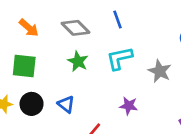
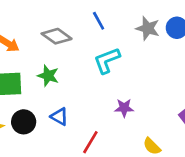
green star: (78, 61) -> (48, 76), moved
gray star: (160, 71) -> (148, 28), moved

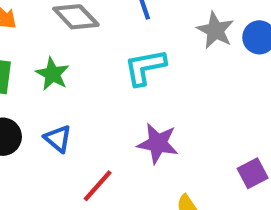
purple star: (124, 108) -> (158, 143), size x1.4

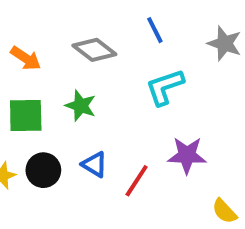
red line: (98, 186) -> (137, 181), moved

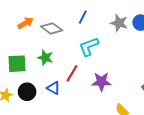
blue line: (155, 30) -> (83, 17), turned 56
orange arrow: (26, 58) -> (26, 23), moved, turned -63
red line: (137, 181) -> (72, 73), moved

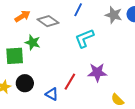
green star: (45, 58) -> (33, 42), moved
red line: (72, 73) -> (70, 82), moved
blue triangle: (54, 88) -> (52, 94), moved

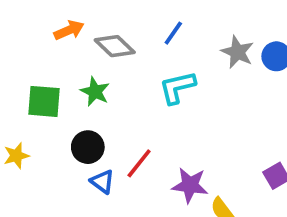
green star: (33, 42) -> (95, 92), moved
purple star: (97, 72) -> (190, 185), moved
black circle: (25, 83) -> (88, 147), moved

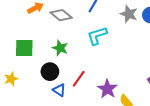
green star: (95, 92) -> (60, 48), moved
purple star: (190, 185) -> (107, 89), turned 30

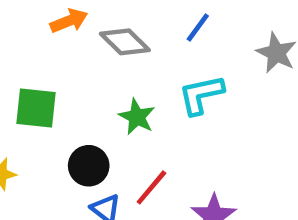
green star: (60, 48) -> (137, 117), moved

